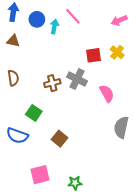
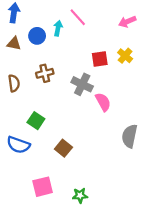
blue circle: (37, 19) -> (37, 36), moved
brown cross: (52, 83) -> (45, 73), moved
pink semicircle: (107, 93) -> (103, 102), moved

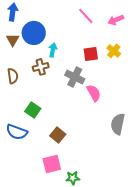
pink line: (78, 17) -> (86, 16), moved
cyan arrow: (58, 28) -> (53, 50), moved
blue circle: (37, 36) -> (34, 33), size x1.5
brown triangle: (14, 44) -> (13, 40), turned 48
pink square: (43, 187) -> (52, 164), moved

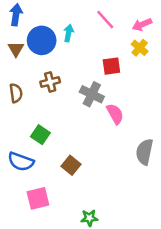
cyan arrow: (53, 50) -> (69, 33), moved
yellow cross: (114, 51) -> (140, 48), moved
pink square: (52, 164) -> (38, 198), moved

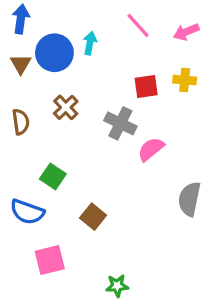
yellow cross: (140, 48) -> (185, 80), moved, turned -35
brown cross: (50, 82) -> (66, 107), turned -30
pink semicircle: (115, 114) -> (151, 149), turned -100

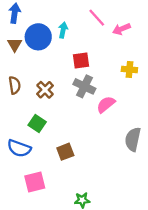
pink arrow: (186, 32) -> (122, 29), moved
yellow cross: (185, 80) -> (129, 69), moved
red square: (146, 86) -> (81, 60), moved
brown cross: (66, 107) -> (45, 90), moved
brown square: (93, 217) -> (65, 152), turned 30

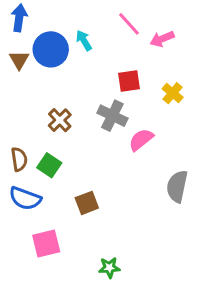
cyan arrow: (63, 30) -> (84, 40), turned -42
red square: (81, 60) -> (129, 81), moved
yellow cross: (129, 69) -> (173, 93), turned 35
brown semicircle: (15, 85) -> (19, 159), moved

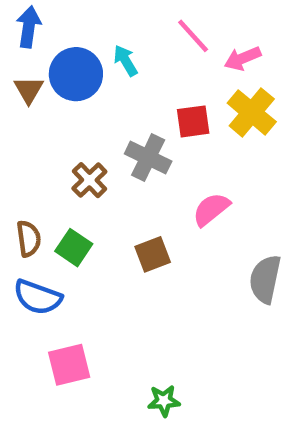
yellow cross: (173, 93) -> (252, 112), moved, size x1.5
gray cross: (112, 116) -> (148, 157), moved
brown square: (87, 203) -> (153, 254), moved

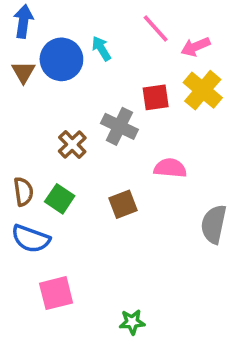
pink semicircle: (211, 209) -> (170, 168), turned 44

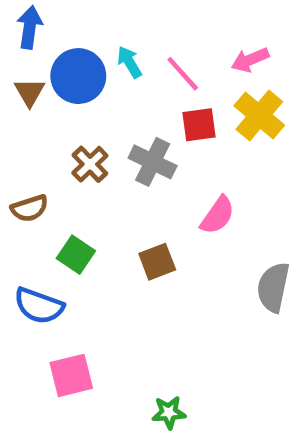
pink line: (156, 29) -> (183, 74), moved
brown cross: (72, 144) -> (90, 164), moved
pink semicircle: (170, 168) -> (218, 215), turned 120
brown semicircle: (23, 192) -> (30, 208), moved, turned 80

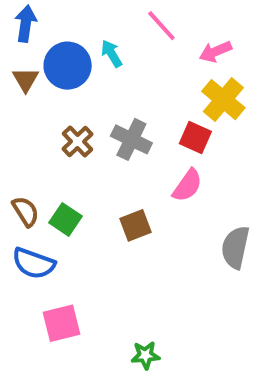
pink line: (183, 74) -> (161, 26), moved
red square: (199, 125) -> (195, 137), moved, turned 32
brown semicircle: (30, 208) -> (26, 211), moved, turned -104

